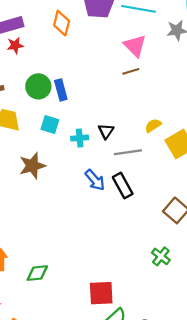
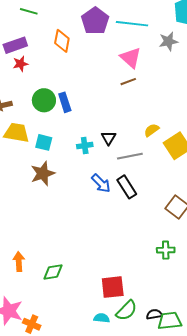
cyan square: (50, 125) -> (44, 142), moved
green cross: (161, 256) -> (166, 250), turned -36

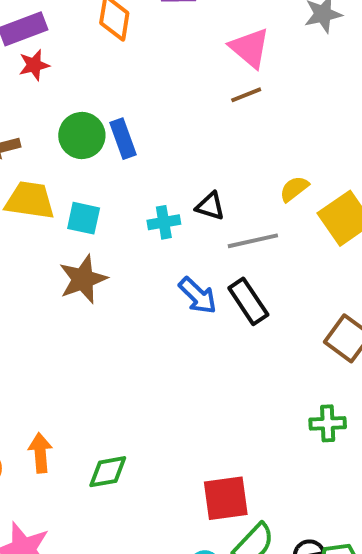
black triangle: (109, 138) -> (210, 206), turned -42

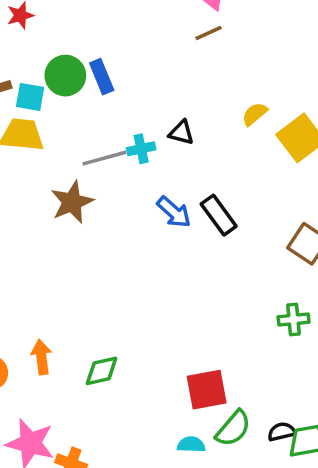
cyan square: (84, 218) -> (30, 97), moved
gray line: (253, 241) -> (104, 158), moved

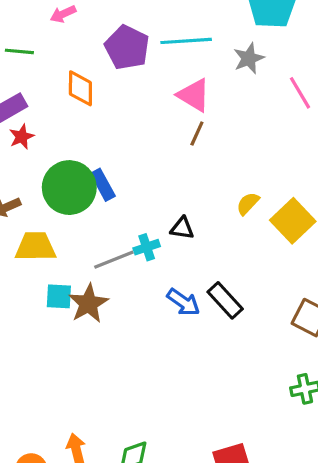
brown line: (209, 33) -> (197, 134), turned -35
green circle: (65, 76) -> (69, 188), size x1.4
cyan square: (30, 97) -> (59, 296), moved

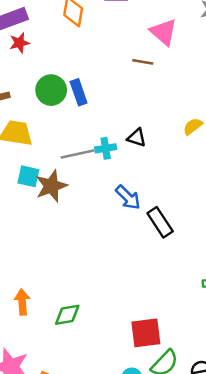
brown line: (197, 134) -> (143, 62), moved, turned 66
green circle: (69, 188) -> (51, 90), size x0.7
black rectangle: (225, 300) -> (160, 222), moved

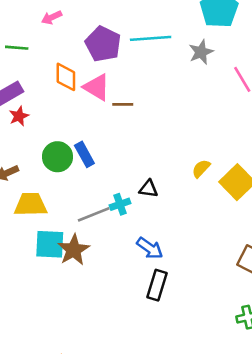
pink triangle: (164, 32) -> (97, 87), moved
brown line: (143, 62) -> (123, 104), moved
cyan square: (28, 176) -> (50, 244), size x1.4
black rectangle: (160, 222) -> (157, 285), moved, turned 60

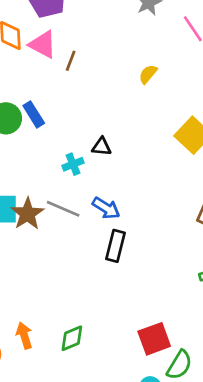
brown line: (123, 104) -> (71, 61), turned -66
yellow semicircle: (201, 169) -> (148, 74), moved
gray line: (94, 214) -> (63, 209), moved, turned 48

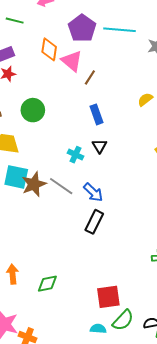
blue rectangle: (34, 114) -> (96, 114), moved
black triangle: (102, 147) -> (99, 146), turned 42
cyan cross: (73, 164) -> (75, 155), turned 35

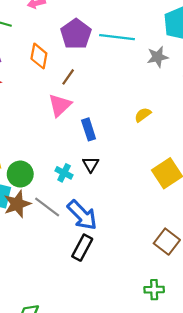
pink triangle: (72, 61) -> (60, 105), moved, turned 35
brown line: (90, 77) -> (68, 77), moved
green circle: (33, 110) -> (20, 174), moved
blue arrow: (93, 192) -> (82, 215), size x1.4

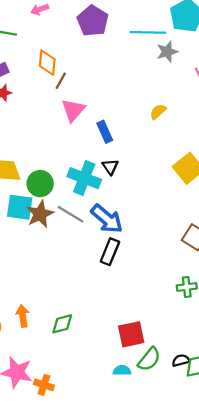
purple pentagon: (76, 34) -> (93, 21), moved
cyan line: (117, 37) -> (148, 32), moved
brown line: (68, 77) -> (61, 81), moved
cyan cross: (64, 173) -> (84, 178), size x1.8

